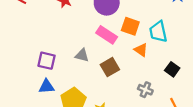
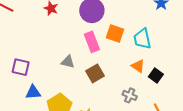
pink rectangle: (107, 35) -> (92, 42), turned 36
orange triangle: (141, 50) -> (138, 66), moved
purple square: (46, 61) -> (21, 67), moved

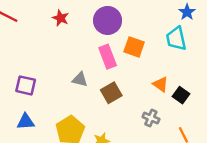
cyan trapezoid: (142, 39) -> (176, 39), moved
blue triangle: (33, 92) -> (26, 122), moved

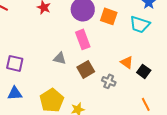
cyan trapezoid: (176, 39) -> (140, 24), turned -60
orange square: (134, 47) -> (109, 16), moved
gray cross: (151, 118) -> (109, 81), moved

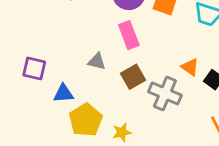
gray cross: (109, 81) -> (165, 93), size x1.6
blue triangle: (15, 93) -> (63, 93), moved

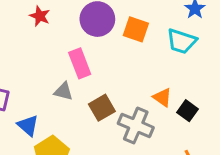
pink rectangle: (129, 35) -> (80, 63), moved
blue triangle: (63, 93) -> (28, 125), turned 45

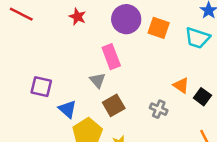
gray triangle: (63, 91) -> (97, 80), turned 35
brown square: (102, 108) -> (114, 105), moved
gray cross: (136, 125) -> (159, 109), size x0.6

